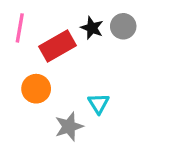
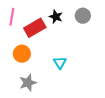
gray circle: (123, 26) -> (83, 16), moved
gray star: (69, 126) -> (28, 83), moved

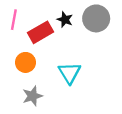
gray circle: (83, 16) -> (96, 18), size x1.5
cyan triangle: (60, 63) -> (70, 73), size x1.5

